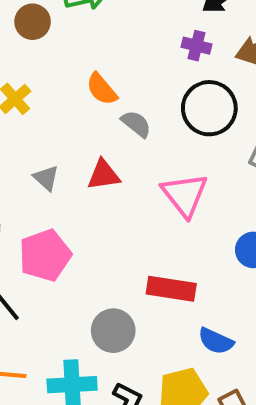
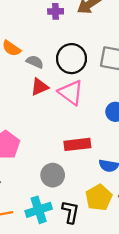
black circle: (209, 108) -> (71, 59), moved
red triangle: (104, 175) -> (40, 87), moved

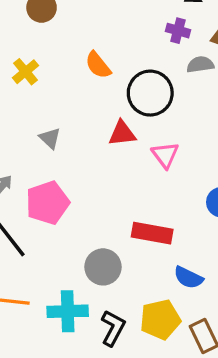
black circle: (71, 59) -> (150, 93), moved
gray semicircle: (35, 62) -> (200, 65), moved, turned -48
pink triangle: (71, 92) -> (165, 155), size x0.7

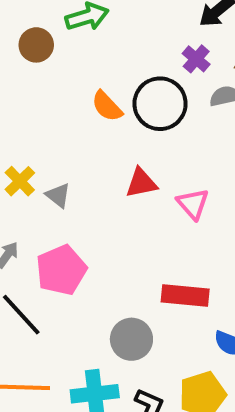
purple cross: (178, 31) -> (196, 59), turned 30
yellow cross: (25, 72) -> (20, 181), moved
black circle: (150, 93) -> (160, 104), moved

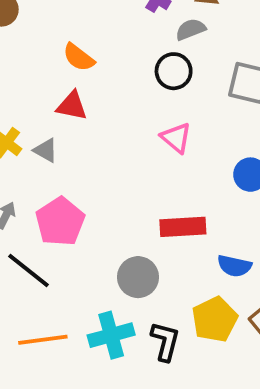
black circle: (160, 104) -> (174, 71), moved, size x0.7
red triangle: (141, 183) -> (72, 106), moved, turned 32

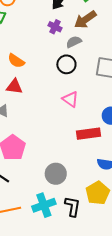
red rectangle: (183, 227) -> (88, 134), moved

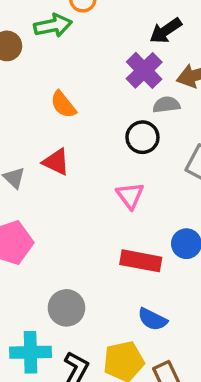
purple cross: (55, 27) -> (144, 70), size x1.5
red triangle: (14, 86) -> (56, 162), moved

